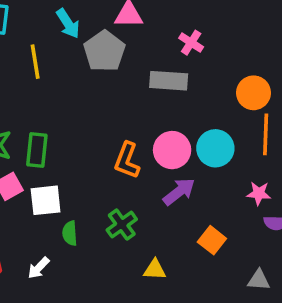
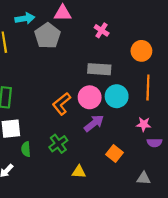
cyan arrow: (68, 23) -> (25, 18), turned -66
gray rectangle: (169, 81) -> (99, 69), moved
orange circle: (254, 93) -> (141, 51), moved
orange L-shape: (127, 160) -> (62, 104), turned 30

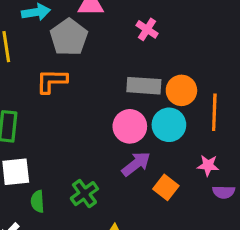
orange circle: (141, 51) -> (181, 90), moved
orange L-shape: (62, 104) -> (52, 81), moved, turned 40
orange square: (114, 153) -> (166, 187), moved

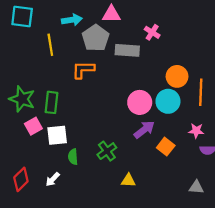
gray rectangle: (144, 86) -> (127, 50), moved

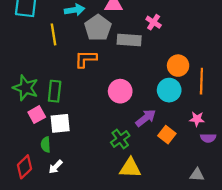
pink circle: (140, 102) -> (120, 91), moved
green cross: (107, 151) -> (120, 139), moved
green semicircle: (73, 157) -> (46, 145), moved
yellow triangle: (128, 180) -> (130, 168), size x1.5

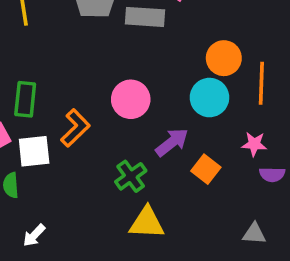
orange L-shape: (86, 59) -> (75, 128), moved, turned 135
white arrow: (56, 167) -> (34, 235), moved

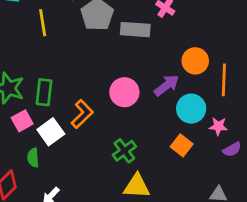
cyan circle: (209, 98) -> (191, 109), moved
purple arrow: (172, 142) -> (167, 85), moved
white square: (34, 151) -> (51, 132), turned -30
purple semicircle: (272, 174) -> (232, 149), turned -30

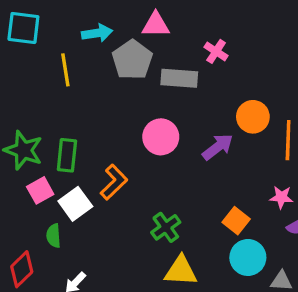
pink circle: (124, 92) -> (161, 137), moved
cyan circle: (191, 109) -> (248, 257), moved

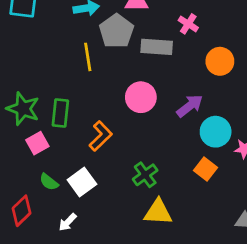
yellow line: (65, 70) -> (88, 57), moved
orange circle: (253, 117) -> (220, 61), moved
white square: (75, 204) -> (82, 182), moved
green semicircle: (54, 236) -> (49, 182), turned -48
cyan circle: (248, 257) -> (216, 132), moved

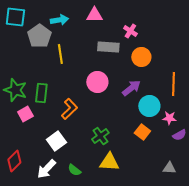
gray pentagon: (116, 31) -> (39, 36), moved
orange circle: (220, 61) -> (141, 57), moved
green semicircle: (49, 182) -> (74, 170), moved
white arrow: (68, 222) -> (46, 169), size x1.5

